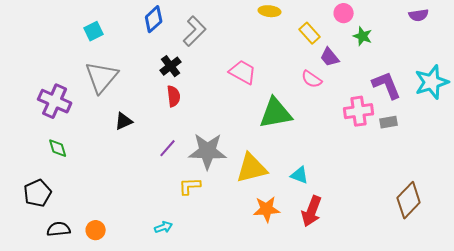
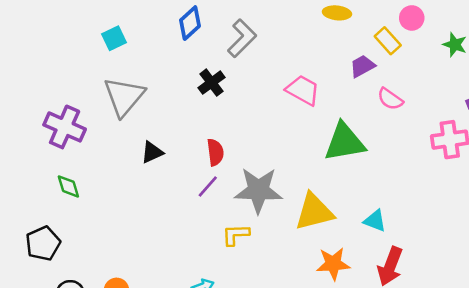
pink circle: (344, 13) -> (412, 18), moved
purple trapezoid: (330, 57) -> (362, 66), moved, turned 100
red semicircle: (174, 96) -> (215, 152), moved

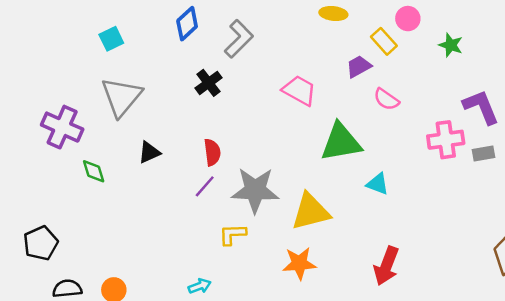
green diamond: (68, 186) -> (94, 171), moved
cyan triangle: (375, 221) -> (378, 184), moved
orange star: (333, 264) -> (299, 263), moved

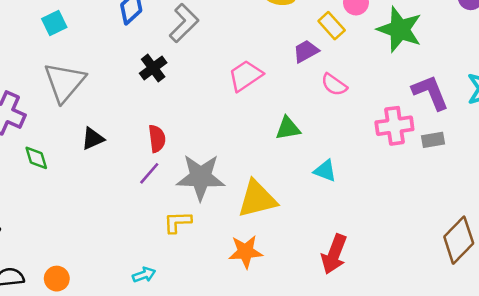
green star: (451, 45) -> (400, 29), size x1.8
pink trapezoid: (299, 90) -> (246, 76), turned -63
green triangle: (341, 142) -> (288, 128), size x0.6

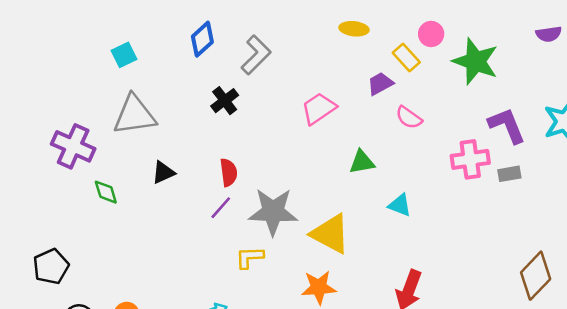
gray triangle: (64, 82) -> (135, 115), turned 42
yellow triangle: (257, 199) -> (330, 234), turned 42

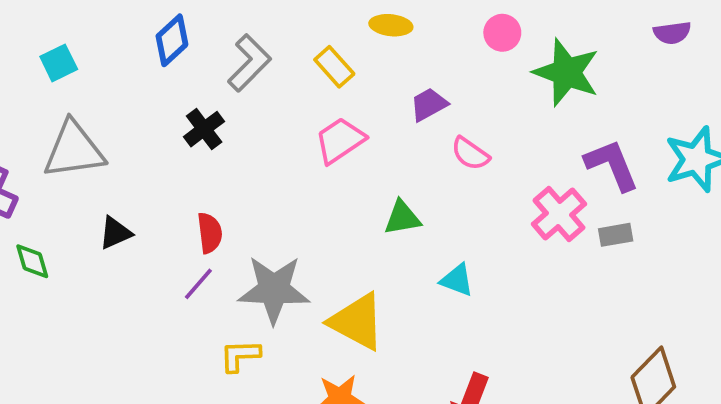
yellow rectangle: (406, 57) -> (334, 67), moved
pink cross: (470, 159) -> (559, 214), turned -33

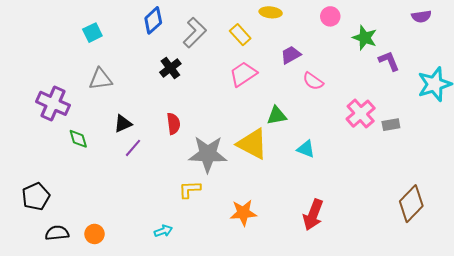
green star: (566, 72) -> (365, 38), size x0.7
gray triangle: (74, 150) -> (101, 79), size x0.7
purple L-shape: (612, 165) -> (389, 61), moved, size x0.7
purple line: (198, 284) -> (133, 148), moved
yellow triangle: (357, 322) -> (252, 144), moved

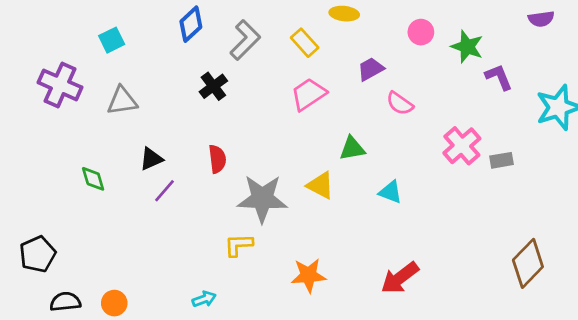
pink circle: (330, 16) -> (421, 32), moved
purple cross: (53, 103) -> (60, 85), moved
yellow triangle: (252, 144) -> (320, 185), size x0.7
red arrow: (313, 215) -> (400, 278), turned 32

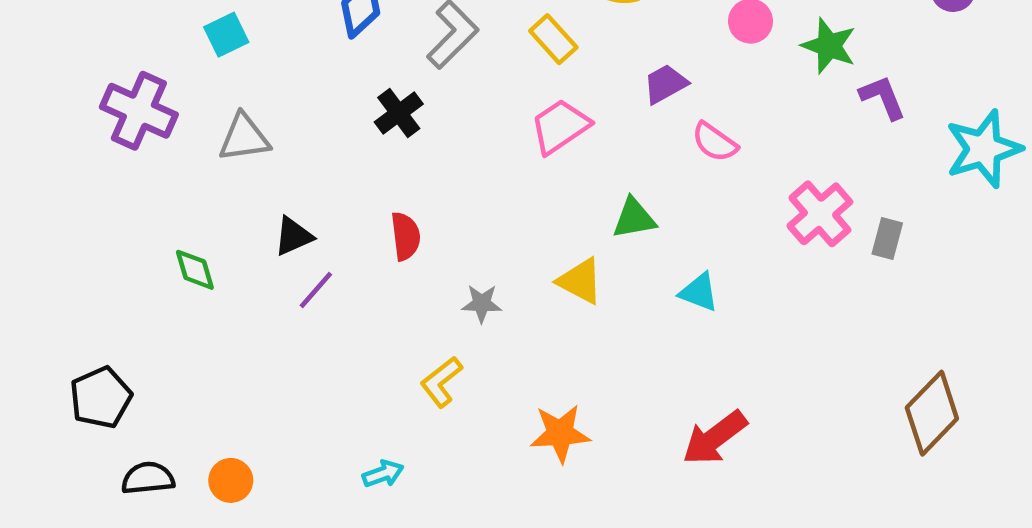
gray rectangle: (502, 160) -> (887, 238), turned -65
gray star: (262, 199) -> (482, 303), size x0.5
yellow L-shape: (238, 245) -> (441, 382), turned -36

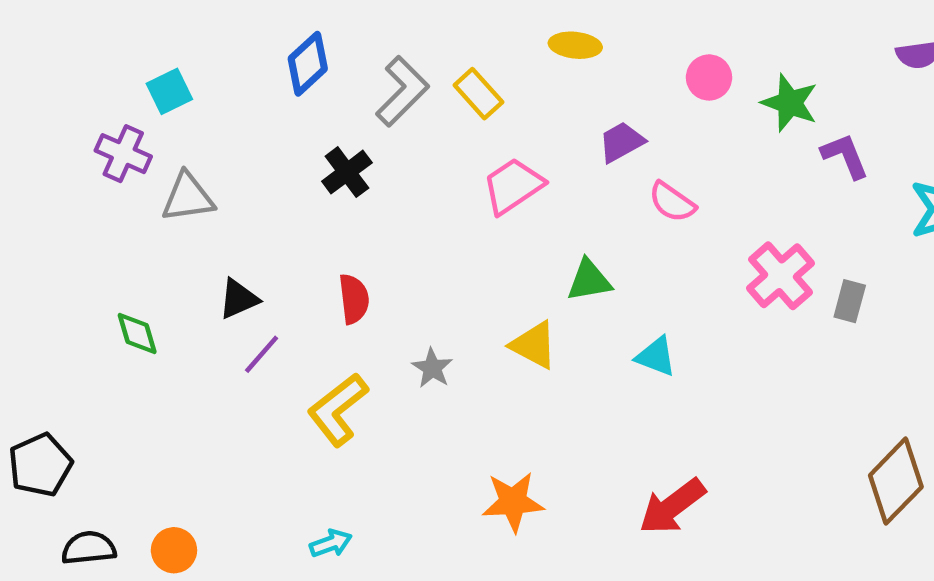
yellow rectangle: (553, 39) -> (478, 94), moved
purple cross: (139, 111) -> (123, 154), moved, size x0.7
gray star: (482, 303) -> (432, 368), turned 30
yellow L-shape: (441, 382) -> (338, 410), moved, size x1.4

